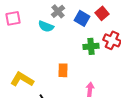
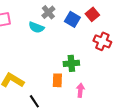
green cross: (91, 46) -> (71, 63), moved
orange rectangle: (63, 70) -> (57, 80), moved

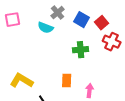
red square: (92, 14) -> (102, 23), moved
green cross: (71, 63) -> (81, 50), moved

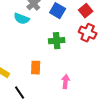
red square: (102, 23) -> (86, 11), moved
orange rectangle: (67, 81) -> (36, 68), moved

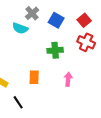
pink arrow: (66, 82) -> (68, 79), moved

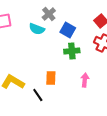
blue square: (56, 20) -> (68, 30), moved
black line: (18, 102) -> (38, 95), moved

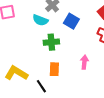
green cross: (72, 51) -> (51, 42), moved
pink arrow: (85, 80) -> (84, 62), moved

